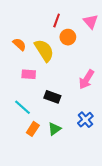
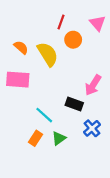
pink rectangle: (29, 74) -> (18, 80), moved, size x1.5
black rectangle: (52, 97) -> (74, 104), moved
cyan line: (22, 107) -> (44, 115), moved

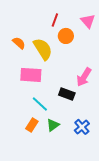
pink rectangle: (18, 80) -> (31, 75), moved
blue cross: (92, 128) -> (82, 127), moved

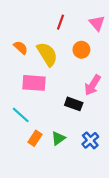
orange circle: (66, 36) -> (81, 50), moved
cyan line: (40, 104) -> (21, 115), moved

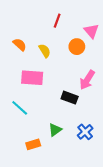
pink triangle: (97, 23) -> (91, 31), moved
yellow semicircle: (47, 54) -> (45, 51), size x0.6
orange rectangle: (35, 138) -> (33, 144), moved, turned 40

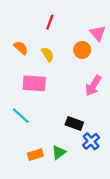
red line: (57, 21) -> (50, 22), moved
black rectangle: (70, 98) -> (74, 123), moved
green triangle: (55, 130) -> (59, 152), moved

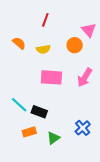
yellow semicircle: (48, 54) -> (43, 49), turned 112
pink rectangle: (34, 83) -> (51, 77), moved
black rectangle: (74, 123) -> (39, 112), moved
orange rectangle: (35, 155) -> (29, 132), moved

